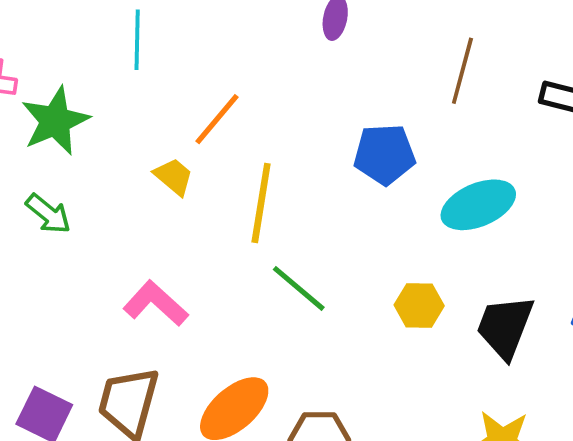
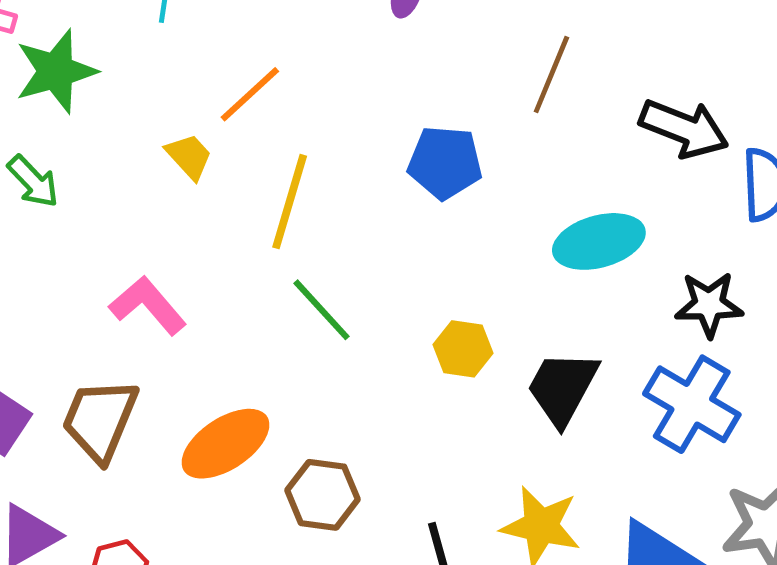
cyan ellipse: (478, 205) -> (599, 241), moved

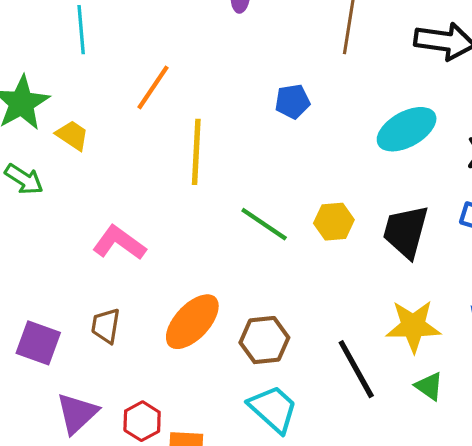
yellow trapezoid: (189, 156) -> (72, 135), moved
blue pentagon: (445, 163) -> (293, 102), size x0.7
green line: (322, 310) -> (264, 224), moved
brown trapezoid: (100, 420) -> (106, 326), size x0.6

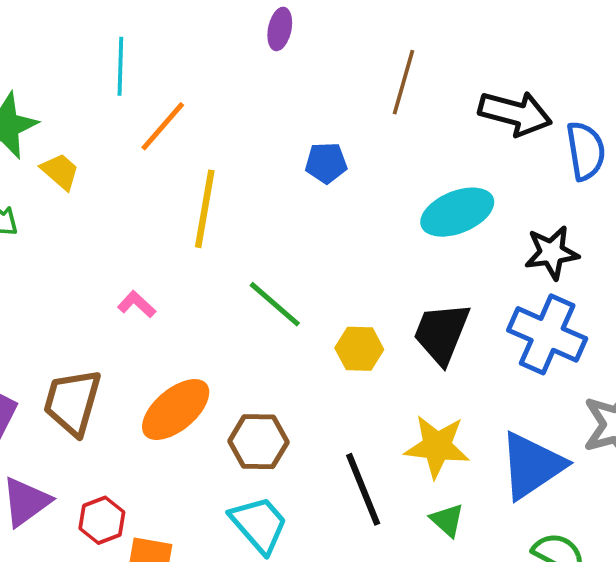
cyan line: (81, 30) -> (120, 66), moved
yellow hexagon: (334, 222) -> (359, 349), moved
pink L-shape: (119, 243) -> (137, 304), moved, size x0.6
brown trapezoid: (106, 326) -> (72, 402), size x1.6

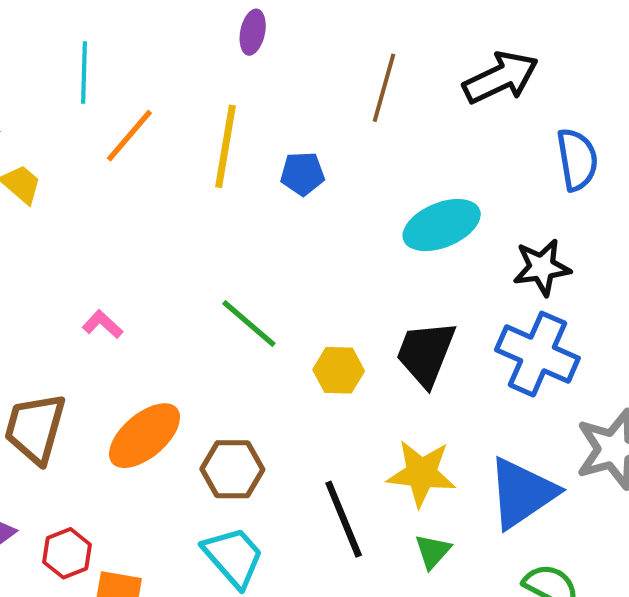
black arrow: (515, 113) -> (501, 78), moved, turned -40
yellow line: (205, 209) -> (225, 146), moved
green triangle: (447, 520) -> (433, 551), turned 30

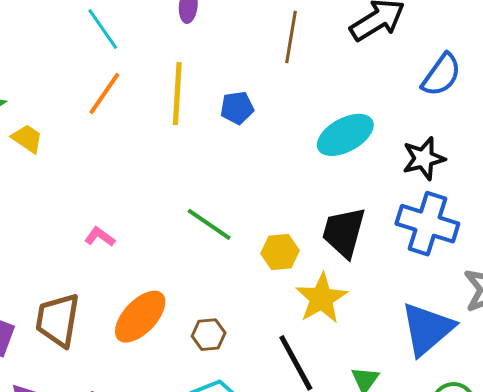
cyan line: (84, 72) -> (103, 29), moved, turned -30
blue semicircle: (577, 159) -> (441, 75), turned 51
brown hexagon: (232, 469) -> (209, 335), size x0.7
yellow star: (421, 473) -> (321, 298), moved, turned -30

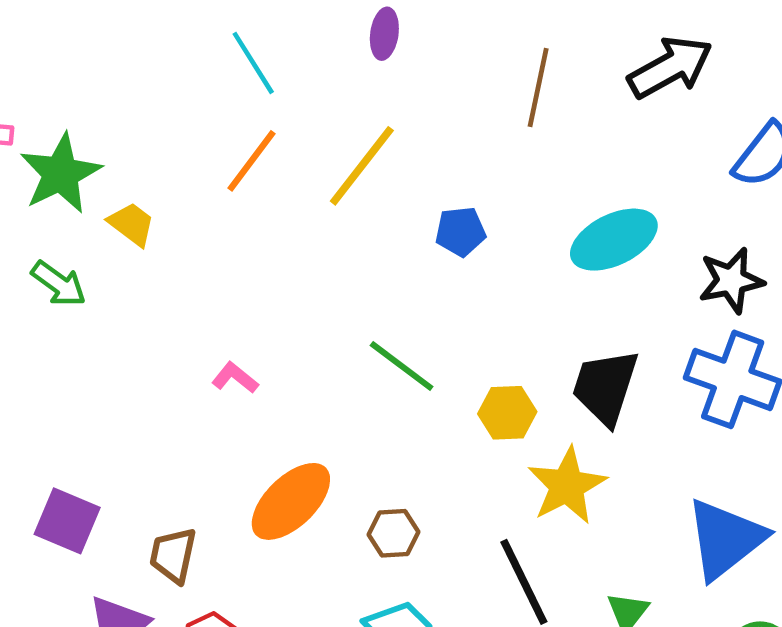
yellow line: (177, 94) -> (362, 166), turned 32
blue pentagon: (237, 108) -> (460, 232), moved
brown trapezoid: (58, 320) -> (173, 555), moved, size x0.7

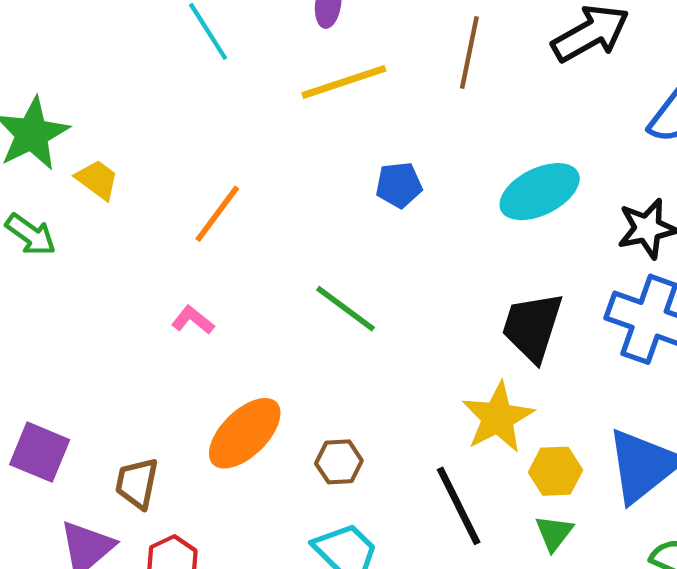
orange line: (251, 161) -> (217, 214), moved
yellow line: (362, 166) -> (344, 82), moved, turned 34
yellow hexagon: (507, 413) -> (556, 471), moved

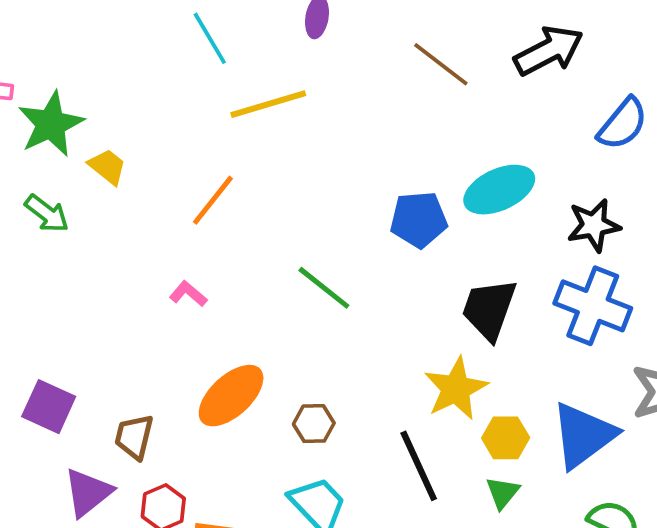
brown line: (469, 52) -> (441, 64), turned -66
yellow line: (344, 82) -> (268, 104), moved
blue pentagon: (399, 185) -> (419, 220), moved, size x1.4

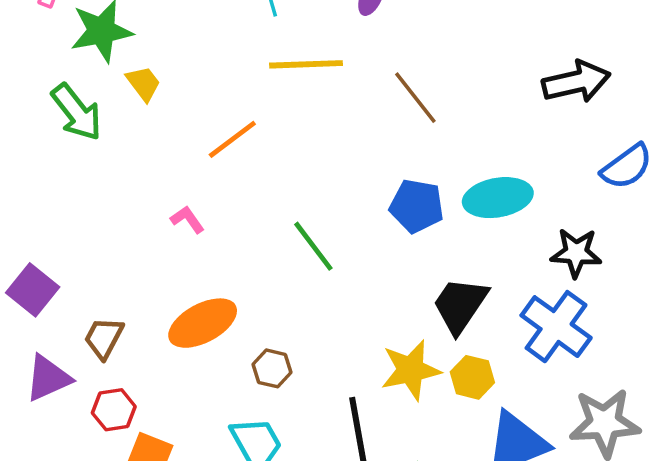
brown line: (441, 64) -> (415, 98), moved
green arrow: (47, 214) -> (77, 112), size x1.4
yellow hexagon: (506, 438) -> (472, 377), moved

